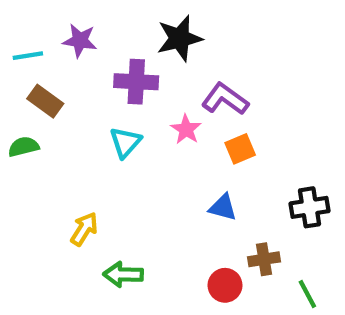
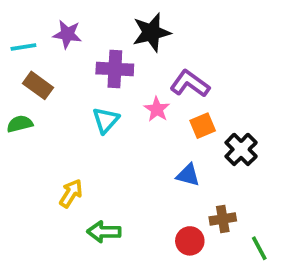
black cross: (309, 207) -> (241, 149), moved, turned -36

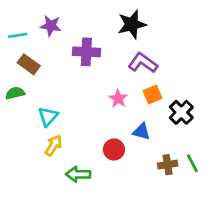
black star: (151, 32) -> (132, 24), moved
pink star: (157, 109) -> (118, 99), moved
cyan triangle: (106, 120) -> (48, 116), moved
red circle: (190, 241) -> (114, 149), moved
green line: (259, 248) -> (192, 163), moved

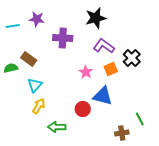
brown rectangle: (29, 64) -> (29, 59), moved
black cross: (181, 112) -> (132, 58), moved
blue triangle: (141, 132) -> (103, 96), size x1.5
brown cross: (168, 165) -> (122, 133), moved

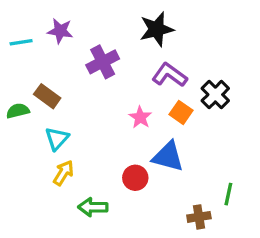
purple cross: (63, 38) -> (103, 62), turned -30
orange square: (111, 69) -> (181, 112), turned -32
green line: (140, 119) -> (228, 194), turned 40

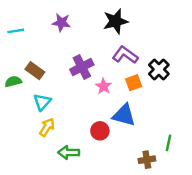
purple star: (60, 31) -> (61, 23), moved
purple cross: (103, 62) -> (82, 67), moved
orange square: (181, 112) -> (134, 83), turned 35

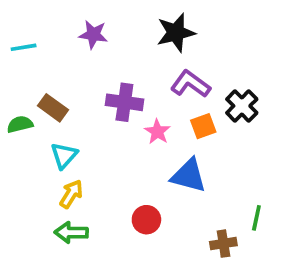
purple cross: (82, 67) -> (124, 102), turned 35
red circle: (100, 131) -> (146, 220), moved
green arrow: (69, 152) -> (71, 233), moved

